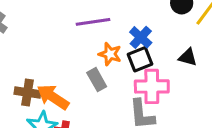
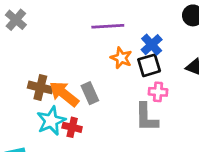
gray rectangle: (97, 80) -> (90, 93), moved
pink cross: (152, 86) -> (158, 92), size x0.6

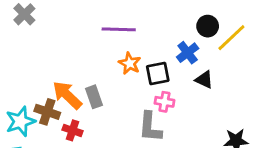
blue cross: (152, 45) -> (188, 53), moved
brown cross: (40, 87) -> (47, 112), moved
cyan star: (51, 121) -> (20, 121), moved

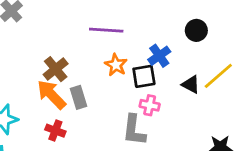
yellow line: (231, 38) -> (218, 76), moved
blue cross: (188, 53) -> (159, 56), moved
brown cross: (47, 112) -> (56, 69), moved, turned 30

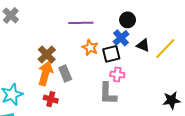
black circle: (196, 30) -> (128, 20), moved
black triangle: (191, 84) -> (143, 45), moved
orange arrow: (51, 95) -> (45, 73), turned 65

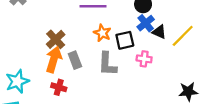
blue cross: (121, 38) -> (146, 23), moved
pink cross: (117, 74) -> (144, 59), moved
gray L-shape: (108, 94) -> (107, 64), moved

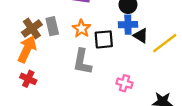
blue cross: (146, 23) -> (128, 25), turned 30
pink cross: (144, 59) -> (124, 83), moved
gray rectangle: (75, 60) -> (52, 26), moved

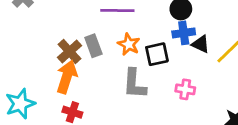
pink cross: (124, 83) -> (185, 89), moved

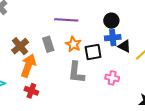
brown cross: (70, 51) -> (20, 46), moved

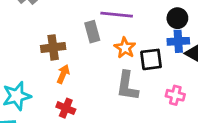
gray rectangle: (48, 44) -> (92, 32), moved
brown cross: (20, 46) -> (53, 47), turned 30
orange arrow: (28, 66) -> (63, 74), size x0.6

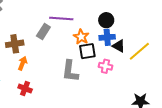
gray rectangle: (92, 32) -> (43, 31), turned 49
orange star: (125, 48) -> (81, 37), moved
pink cross: (175, 95) -> (105, 66), moved

